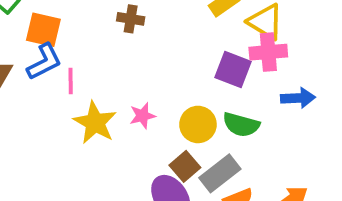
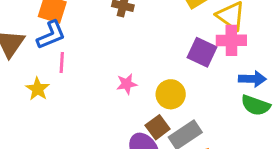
pink line: (71, 81) -> (62, 63), moved
yellow star: (95, 123) -> (38, 89), moved, size x0.7
green semicircle: (241, 125) -> (256, 105), moved

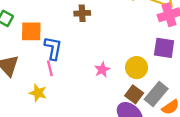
blue L-shape: (51, 35) -> (53, 48), moved, turned -40
purple square: (202, 52) -> (164, 48), moved

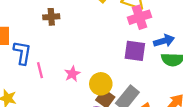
pink line: (50, 68) -> (40, 70), moved
yellow circle: (137, 68) -> (101, 84), moved

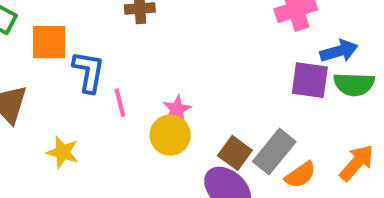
purple square: (135, 51) -> (310, 80), moved
yellow circle: (101, 84) -> (170, 135), moved

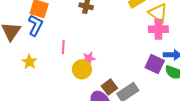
blue L-shape: (89, 72) -> (35, 25), moved

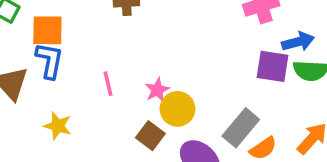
yellow circle: (82, 69) -> (177, 109), moved
brown square: (109, 87) -> (150, 136), moved

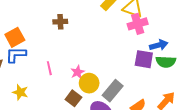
orange square: (47, 30) -> (15, 37), turned -30
blue L-shape: (49, 61) -> (16, 55), turned -100
gray rectangle: (241, 128) -> (113, 91), moved

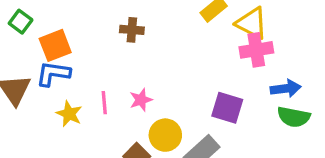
purple square: (144, 59) -> (227, 108), moved
pink star: (78, 72) -> (141, 100), moved
yellow star: (20, 92) -> (69, 114), moved

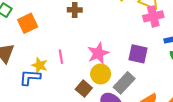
blue L-shape: (53, 74) -> (30, 77), moved
pink star: (141, 100) -> (98, 53), moved, size x1.5

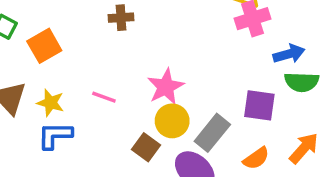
purple square: (138, 54) -> (259, 105), moved
pink line: (61, 57) -> (104, 97), turned -56
yellow star: (40, 65) -> (50, 103), moved

